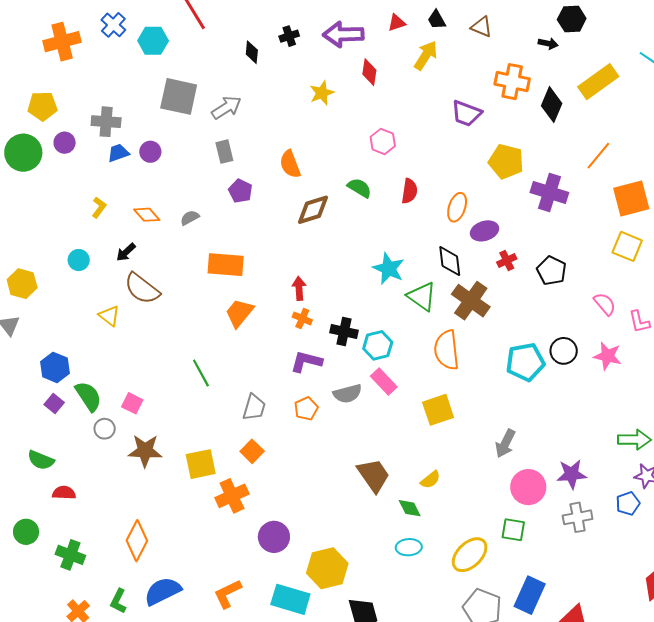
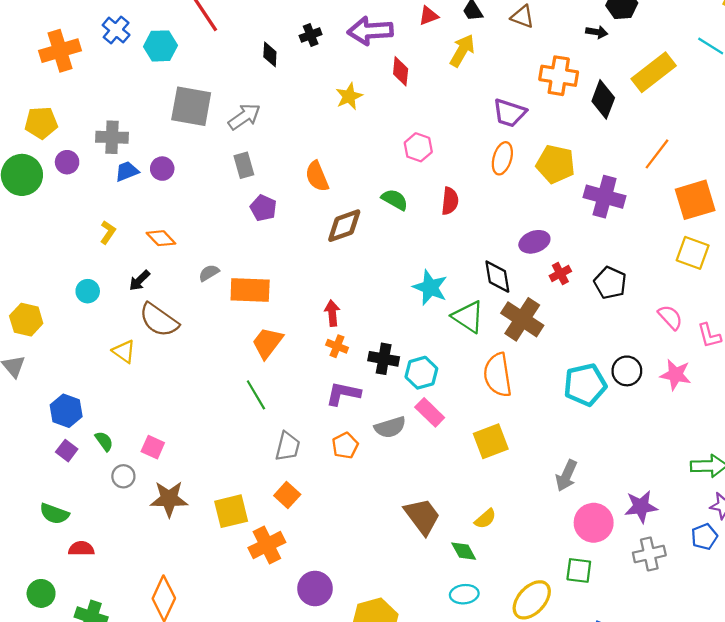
orange ellipse: (457, 207) -> (502, 158), moved
gray semicircle: (190, 218) -> (209, 273), moved
green line: (201, 373) -> (256, 395), moved
green semicircle: (88, 396) -> (104, 441), size x0.6

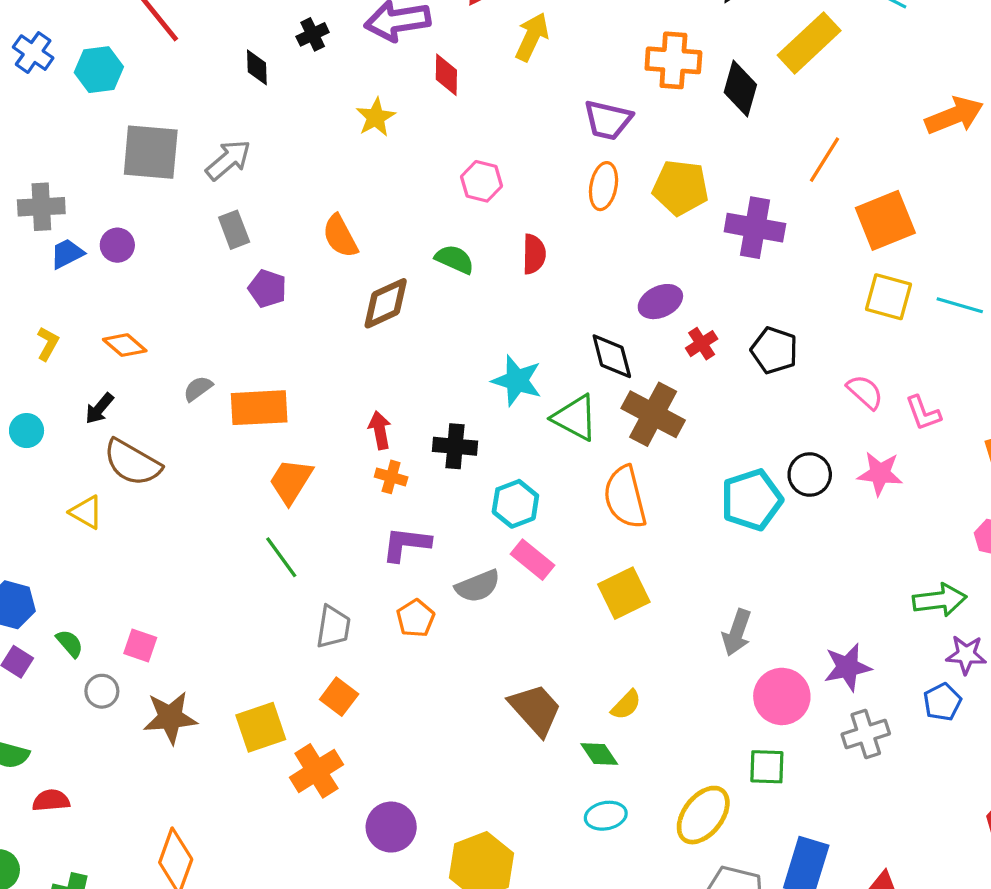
black cross: (384, 359) -> (455, 446), moved

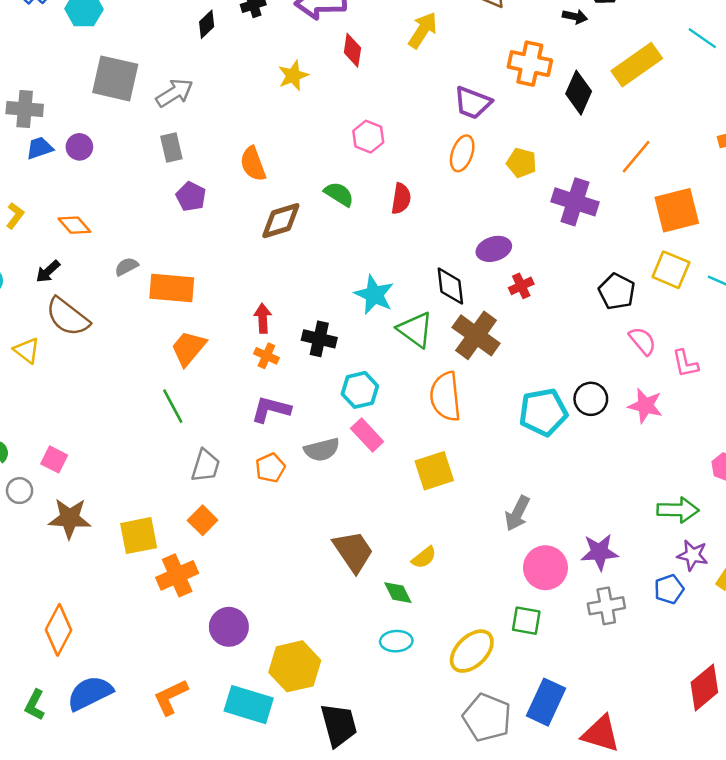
black diamond: (257, 67) -> (207, 24), turned 40
yellow pentagon: (680, 188) -> (522, 163), size x0.7
black pentagon: (774, 350) -> (617, 292), moved

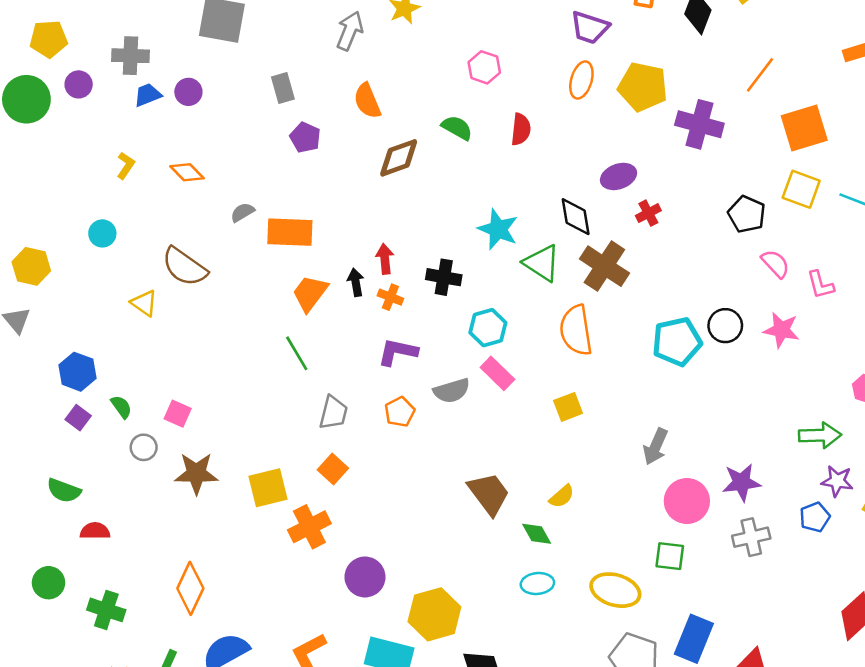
gray arrow: (174, 93) -> (350, 31), moved, turned -33
yellow pentagon: (522, 163) -> (643, 87), size x1.6
black arrow: (48, 271) -> (356, 282), moved, turned 125
yellow square: (434, 471) -> (568, 407), size x0.7
yellow ellipse: (472, 651) -> (615, 590), turned 63

